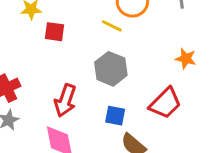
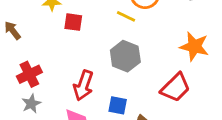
orange star: (186, 59) -> (194, 46), size x1.5
blue square: (115, 116) -> (118, 105), moved

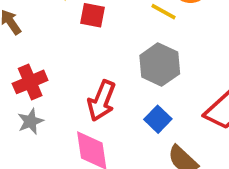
blue square: (118, 105) -> (158, 119), moved, turned 30

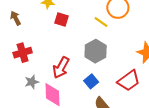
gray star: (30, 121) -> (32, 82), moved

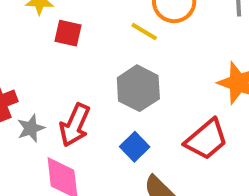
gray star: (32, 82) -> (31, 128), moved

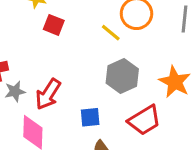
gray hexagon: (138, 88) -> (122, 76), moved
blue square: (135, 147) -> (90, 117), turned 30

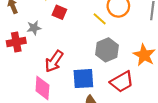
gray star: (15, 91) -> (34, 28), moved
blue square: (90, 117) -> (83, 79), size x1.5

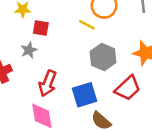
gray star: (34, 28) -> (29, 50), moved

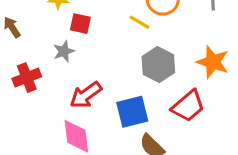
red arrow: (48, 83) -> (86, 95), turned 30

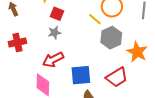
gray star: (64, 51) -> (54, 33), moved
gray hexagon: (158, 65) -> (111, 38), moved

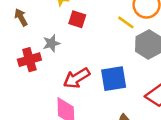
gray star: (54, 33) -> (51, 43), moved
blue square: (81, 75) -> (114, 79), moved

